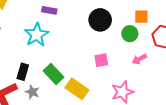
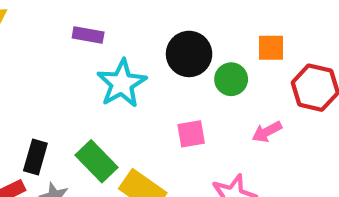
green circle: (130, 34) -> (231, 79), moved
cyan star: (37, 35) -> (122, 83), moved

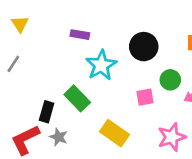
green circle: (231, 79) -> (170, 80), moved
green rectangle: (96, 161) -> (77, 98), moved

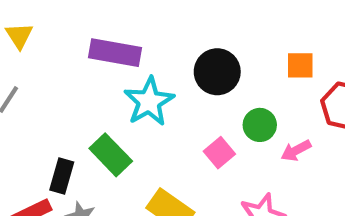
purple rectangle: (80, 35) -> (115, 53), size x1.6
pink square: (145, 97) -> (219, 153), turned -30

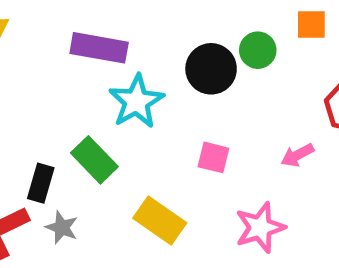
orange square: (300, 65) -> (311, 24), moved
green circle: (260, 125) -> (258, 50), moved
pink square: (219, 153) -> (213, 157), turned -36

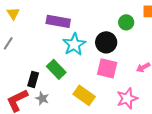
black circle: (211, 69) -> (106, 42), moved
pink square: (213, 157) -> (107, 68), size x1.5

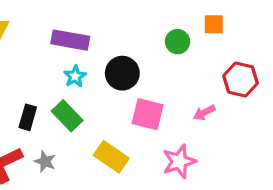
black circle: (106, 42) -> (122, 73), moved
cyan star: (74, 44) -> (75, 76), moved, size x0.6
black rectangle: (33, 79) -> (28, 117), moved

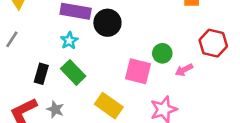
green circle: (177, 42) -> (162, 53), moved
black circle: (122, 73) -> (107, 23), moved
cyan star: (75, 76) -> (69, 41), moved

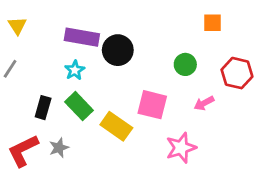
green circle: (162, 53) -> (185, 64), moved
yellow rectangle: (109, 106) -> (116, 126), moved
gray star: (55, 109) -> (59, 148), turned 30

